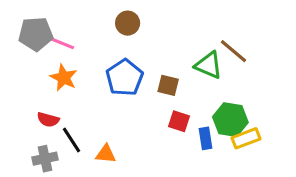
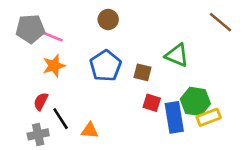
brown line: (234, 51) -> (221, 22), moved
orange star: (64, 78) -> (54, 66), turned 30
red semicircle: (48, 120) -> (41, 101), turned 102
blue rectangle: (205, 138) -> (174, 117), size x1.6

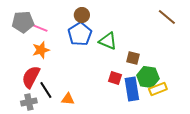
green triangle: (177, 55) -> (108, 41), moved
blue pentagon: (106, 66) -> (80, 34), moved
brown square: (143, 72) -> (133, 58), moved
red semicircle: (41, 101) -> (31, 77), size x1.6

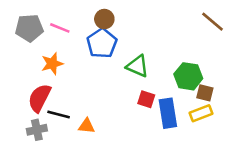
pink line: (40, 28) -> (60, 28), moved
green triangle: (108, 41) -> (137, 66), moved
brown square: (133, 58) -> (205, 93), moved
green hexagon: (148, 77) -> (188, 76), moved
black line: (46, 90) -> (59, 114), turned -42

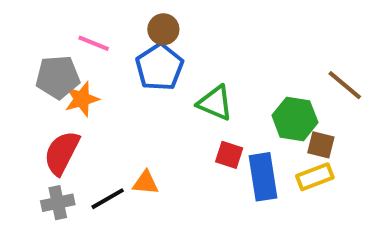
brown line: (212, 22) -> (345, 85), moved
gray pentagon: (29, 28) -> (58, 77), moved
black line: (59, 114) -> (108, 199), moved, turned -45
orange triangle: (87, 126) -> (145, 183), moved

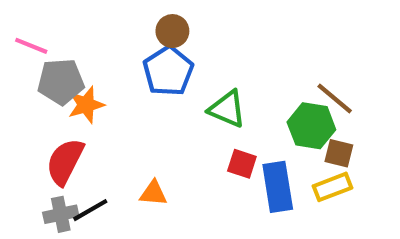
pink line: (94, 43) -> (31, 46), moved
brown line: (345, 85) -> (335, 98), moved
black line: (108, 199) -> (90, 210), moved

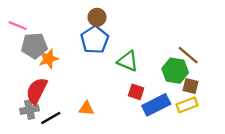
blue rectangle: (278, 187) -> (156, 105), turned 72
gray cross: (61, 214) -> (30, 110), moved

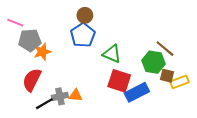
red square: (136, 92) -> (119, 81), size x1.6
yellow rectangle: (187, 105) -> (179, 82), moved
gray cross: (30, 110) -> (60, 96), moved

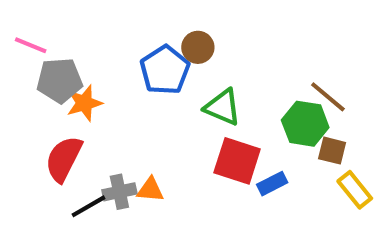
brown circle: (85, 15) -> (198, 47), moved
yellow rectangle: (179, 82) -> (355, 190), moved, turned 72
blue rectangle: (137, 92) -> (272, 184), size x0.6

